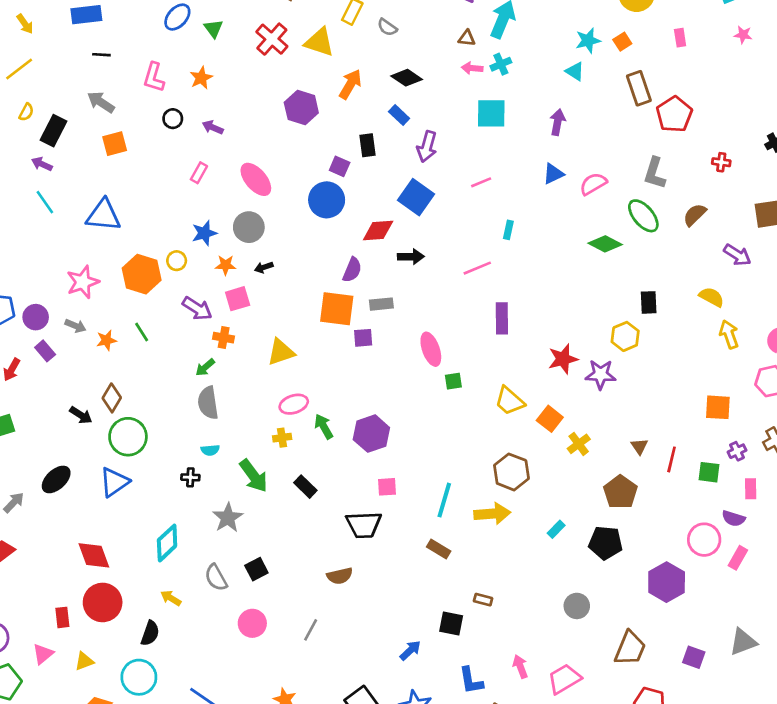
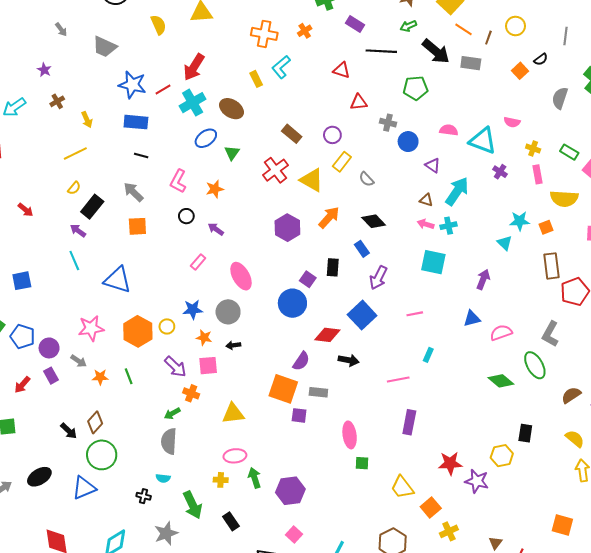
brown semicircle: (695, 215) -> (571, 395), moved
pink square: (387, 487) -> (294, 534), turned 35

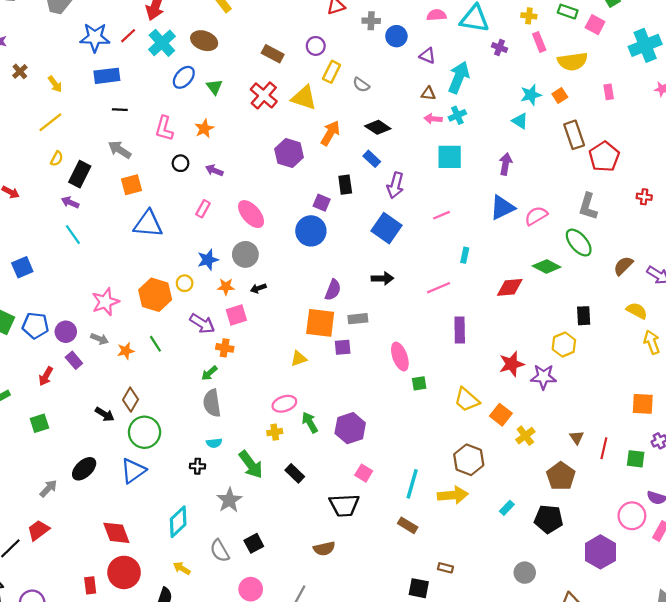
blue triangle: (117, 280) -> (148, 224), moved
blue triangle: (472, 319) -> (502, 208), size x1.4
red diamond: (327, 335) -> (510, 287), moved
yellow triangle: (233, 414) -> (299, 358), moved, size x0.7

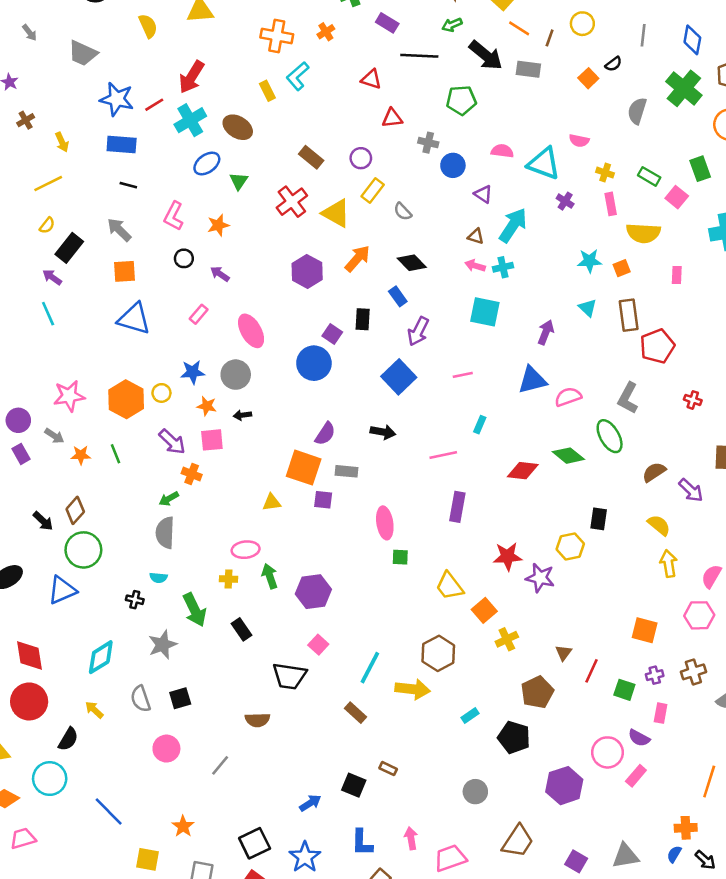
cyan triangle: (520, 121) -> (588, 308), moved

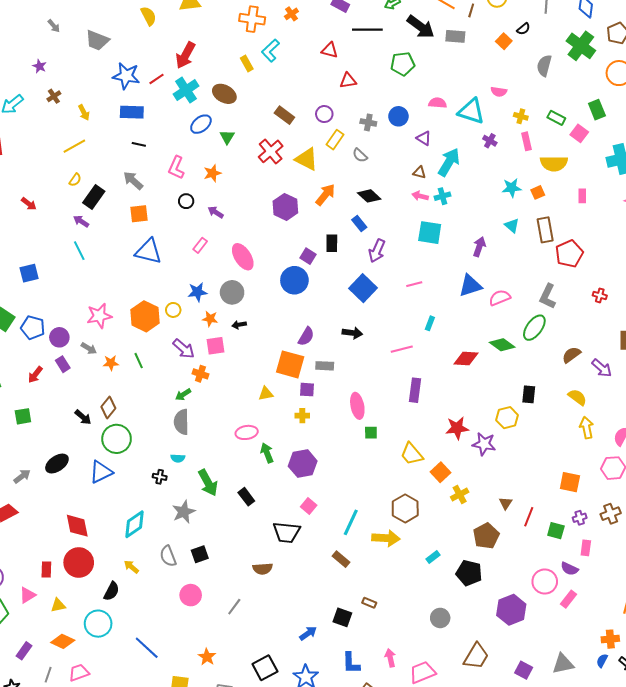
gray cross: (428, 143) -> (368, 122), moved
green ellipse: (610, 436) -> (534, 328), turned 68
yellow cross: (228, 579) -> (302, 416), moved

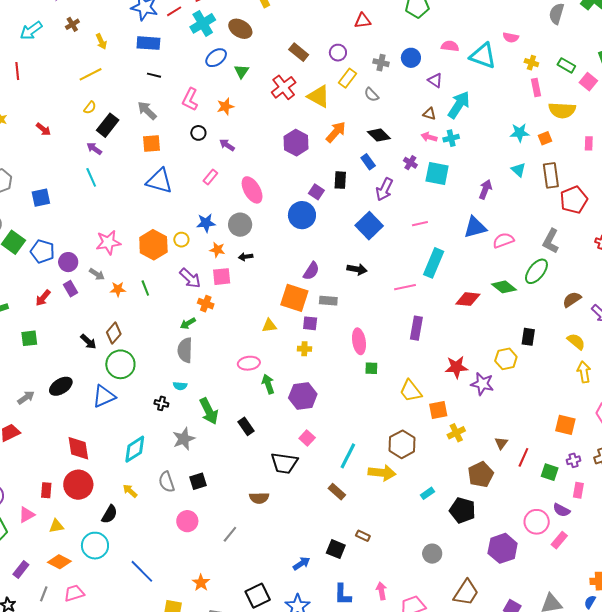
purple cross: (490, 141) -> (410, 163), moved
cyan rectangle: (430, 323) -> (434, 263), size x2.0
orange square: (440, 472) -> (438, 410), turned 30

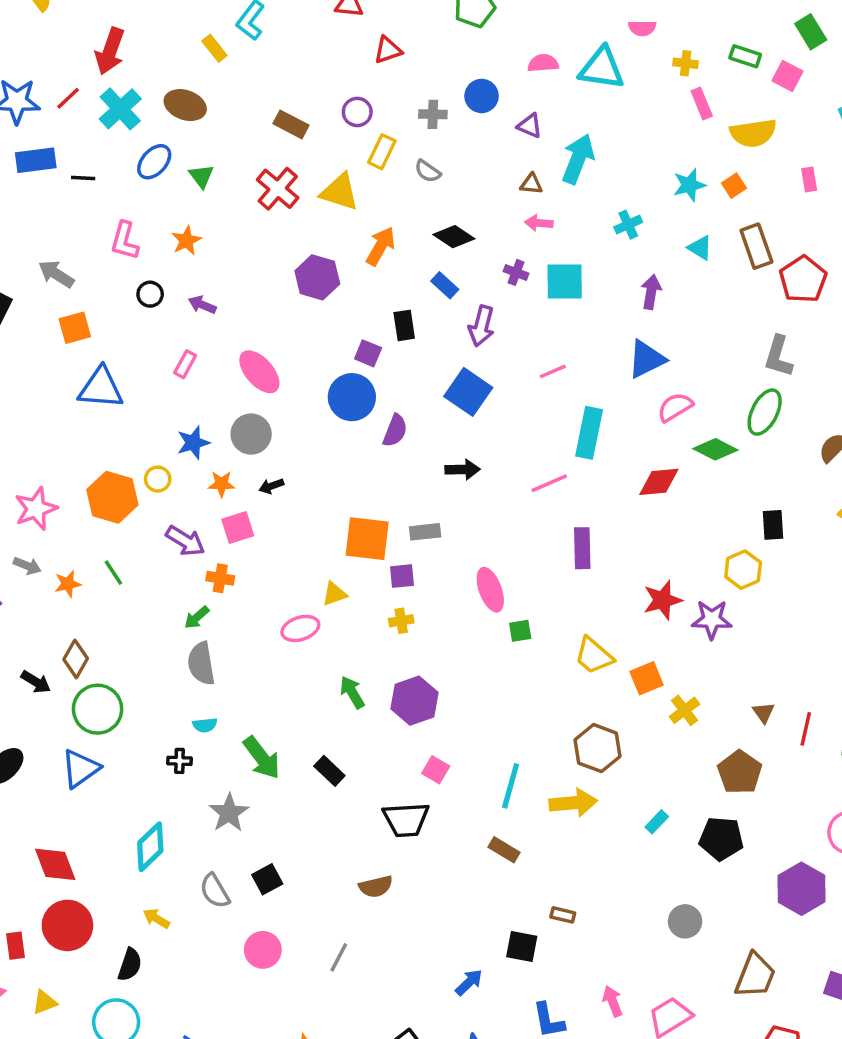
black line: (154, 75) -> (83, 178), moved
cyan cross: (451, 138) -> (628, 225), moved
pink semicircle: (503, 240) -> (675, 407), moved
purple semicircle: (311, 271) -> (395, 431), moved
pink ellipse: (249, 363) -> (300, 628), moved

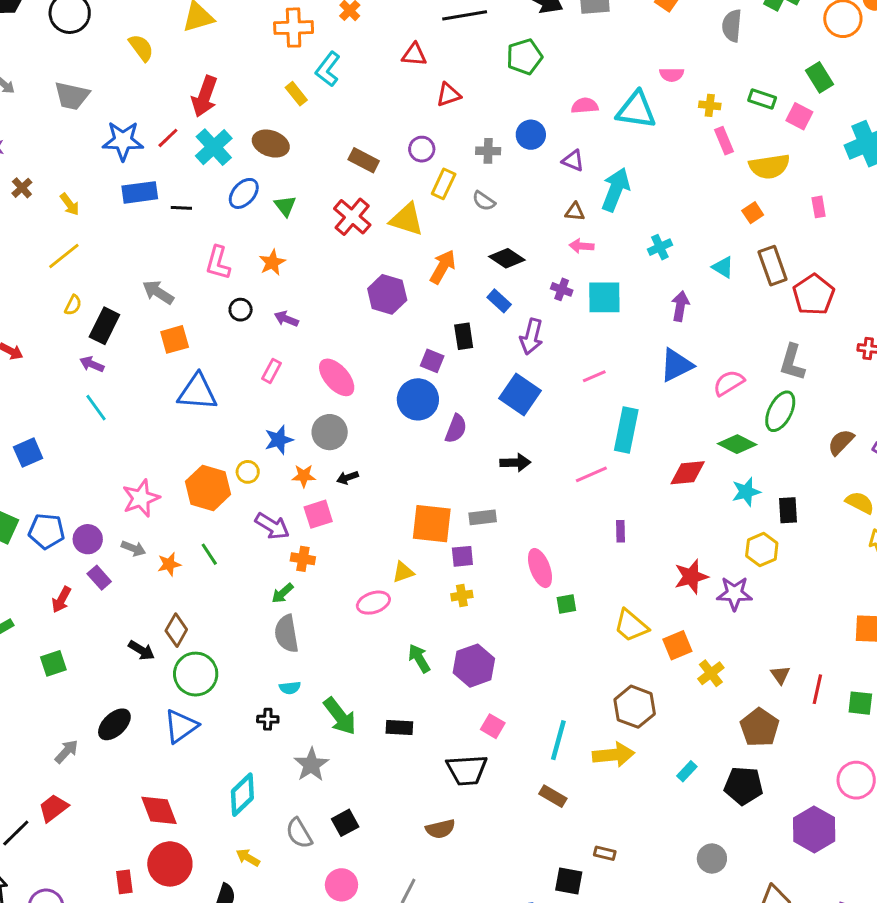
cyan star: (689, 185) -> (746, 492), moved
pink semicircle: (675, 407) -> (729, 383), moved
purple rectangle: (582, 548) -> (621, 531), size x0.6
black rectangle: (329, 771) -> (399, 728), turned -40

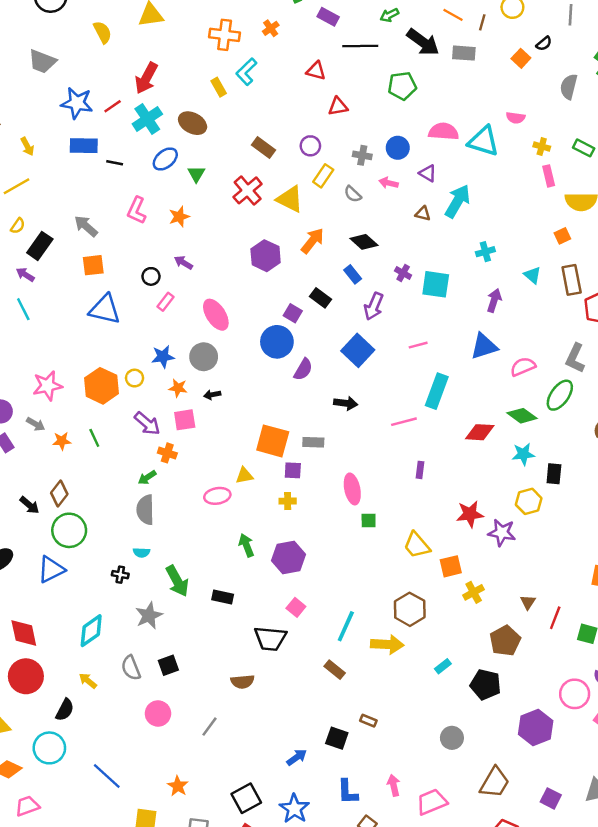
pink semicircle: (585, 106) -> (444, 132), size x1.4
pink arrow: (582, 246) -> (389, 183), moved
black circle: (241, 310) -> (151, 276), moved
black rectangle: (464, 336) -> (321, 298), turned -54

